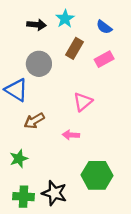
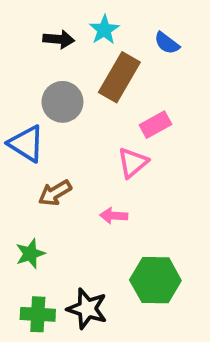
brown rectangle: (75, 48) -> (119, 77), size x1.4
pink rectangle: (104, 59) -> (155, 125), moved

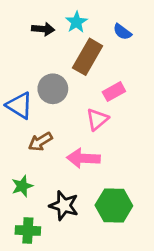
gray circle: (62, 102) -> (53, 89), moved
pink arrow: (114, 216) -> (83, 158), size x1.6
black star: (87, 309) -> (64, 205), moved

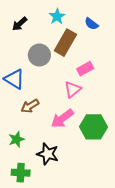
black arrow: (43, 29) -> (20, 24), moved, turned 133
gray circle: (53, 89) -> (39, 55), moved
pink arrow: (83, 158) -> (62, 119), turned -40
green hexagon: (114, 205) -> (94, 127), moved

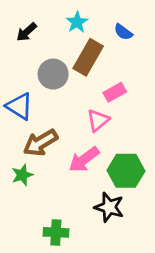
brown arrow: (30, 106) -> (40, 143), size x1.4
green star: (16, 139) -> (22, 175), moved
black star: (48, 154) -> (109, 207), moved
green cross: (21, 173) -> (56, 232), moved

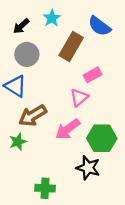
cyan star: (77, 22) -> (52, 18), moved
blue semicircle: (123, 32) -> (99, 26), size x1.5
gray circle: (53, 74) -> (27, 54), moved

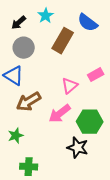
pink rectangle: (93, 75) -> (96, 75), moved
green star: (18, 142) -> (16, 136), moved
green cross: (45, 188) -> (29, 167), moved

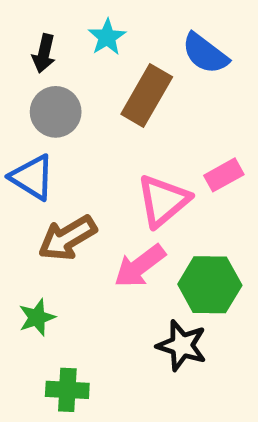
black arrow: (19, 23) -> (44, 53), turned -35
pink triangle: (70, 86) -> (163, 201), size x1.4

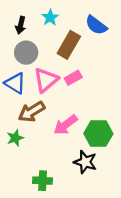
pink rectangle: (224, 175) -> (73, 78), moved
pink triangle: (163, 201) -> (46, 80), moved
green star: (37, 317) -> (15, 138), moved
green cross: (67, 390) -> (43, 181), moved

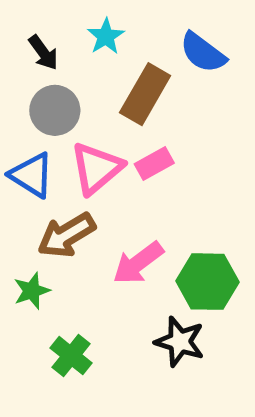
black arrow: (21, 25) -> (43, 53), turned -49
green cross: (43, 181) -> (71, 356), moved, turned 36

